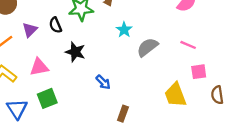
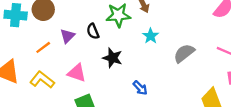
cyan star: (124, 30) -> (151, 36), moved
pink triangle: (39, 67) -> (77, 73), turned 30

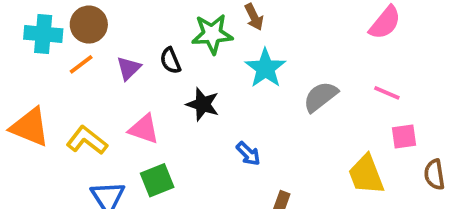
cyan star: (151, 36) -> (265, 68), size x1.5
orange line: (43, 47) -> (81, 64), moved

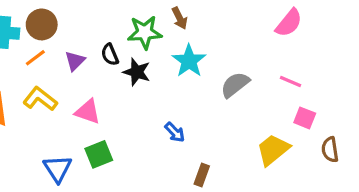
black star: (203, 104) -> (137, 72), moved
pink square: (404, 137) -> (305, 118), turned 30
yellow L-shape: (87, 140) -> (40, 99), moved
yellow trapezoid: (366, 175) -> (273, 150), turned 72

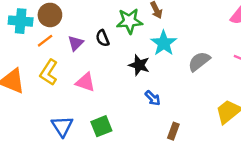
black star: (137, 72) -> (139, 65), moved
yellow L-shape: (40, 99) -> (49, 72), turned -95
green square: (99, 154) -> (101, 126), moved

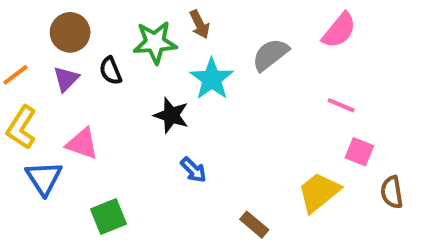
brown circle: (50, 15) -> (70, 32), moved
gray semicircle: (199, 61) -> (270, 55), moved
blue triangle: (62, 126) -> (44, 178), moved
brown rectangle: (173, 131) -> (254, 225), moved, turned -70

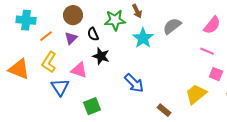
pink semicircle: (339, 30) -> (212, 25), moved
black star: (171, 115) -> (101, 56), moved
blue arrow: (193, 170) -> (134, 83), size x1.5

